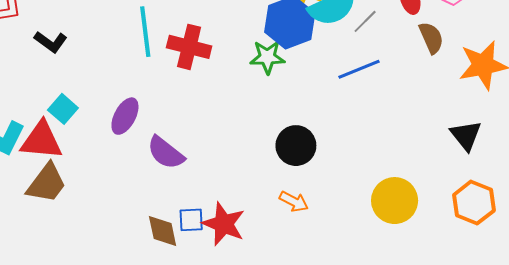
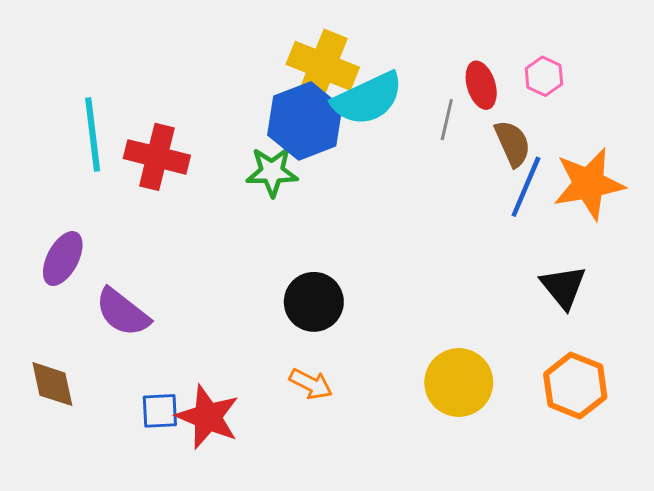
gray line: (365, 21) -> (447, 120), moved, turned -32
blue line: (359, 69) -> (526, 187), moved, turned -45
brown diamond: (163, 231) -> (52, 384), moved

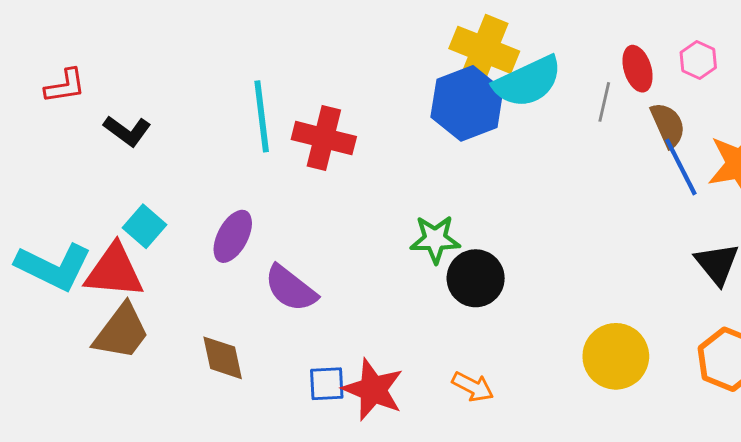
green star: (272, 172) -> (435, 239), moved
blue line: (526, 187) -> (681, 167), turned -50
orange arrow: (311, 384) -> (473, 387), moved

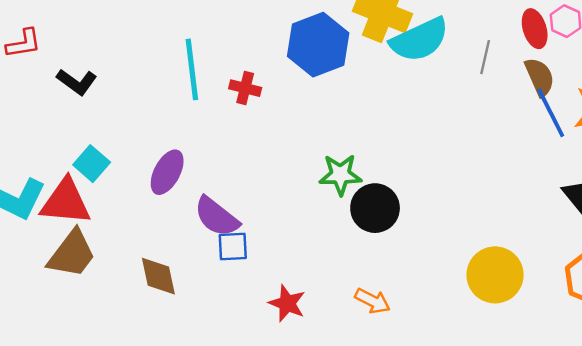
red ellipse: (638, 69) -> (535, 29), moved
blue hexagon: (467, 103) -> (318, 45), moved
red cross: (324, 138) -> (245, 88), size x0.6
blue square: (327, 384) -> (233, 246), moved
red star: (373, 390) -> (287, 303), size x0.7

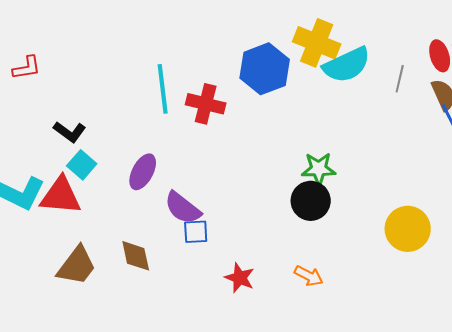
black L-shape: (77, 82) -> (70, 132), moved
red cross: (245, 88) -> (206, 104), size x1.5
green star: (340, 175) -> (319, 169), moved
brown trapezoid: (72, 254) -> (77, 266), moved
yellow circle: (495, 275) -> (408, 229), moved

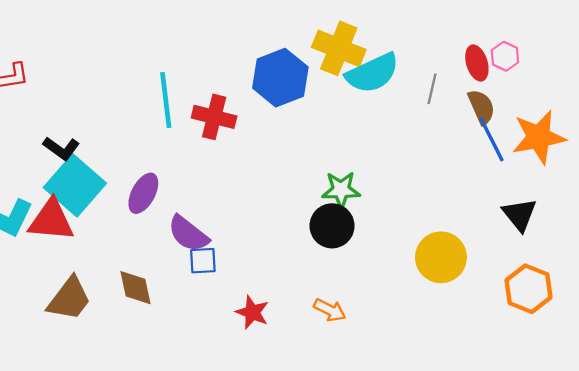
cyan square: (82, 165) -> (75, 185), size x1.8

